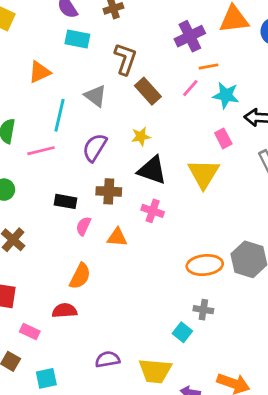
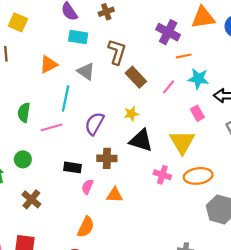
purple cross: (190, 36) -> (168, 32), turned -35
pink line: (190, 88) -> (168, 87), moved
gray triangle: (95, 96) -> (86, 71), moved
pink cross: (153, 211) -> (162, 175), moved
orange ellipse: (205, 265) -> (198, 176), moved

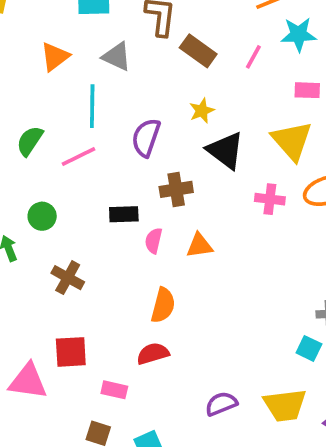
green semicircle: (24, 112) -> (30, 141), turned 36
pink rectangle: (197, 113) -> (307, 90), turned -48
black triangle: (141, 140) -> (225, 150), turned 30

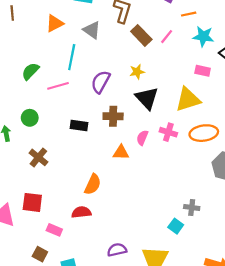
pink line: (253, 57) -> (167, 37), moved
yellow triangle: (292, 141) -> (188, 99), turned 44
pink semicircle: (154, 241) -> (142, 138), moved

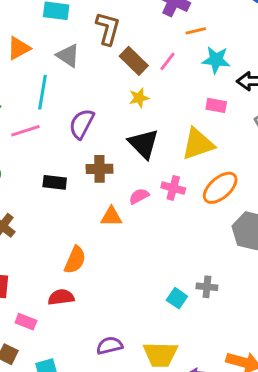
yellow star: (137, 72) -> (139, 98), moved
orange ellipse: (204, 133) -> (220, 188), turned -32
pink semicircle: (142, 138) -> (139, 196), turned 40
cyan square: (176, 226) -> (177, 298), moved

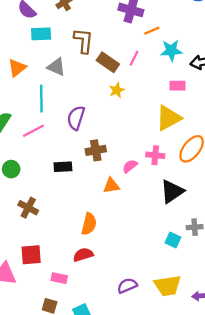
black triangle: (144, 144) -> (172, 192), moved, turned 50

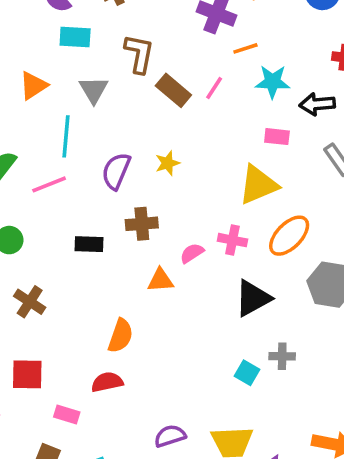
gray triangle: (56, 67) -> (94, 90), turned 30
yellow star: (117, 90) -> (167, 163), moved

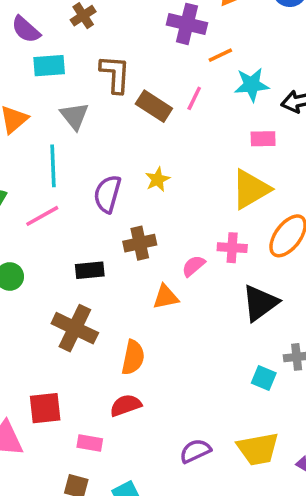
brown cross: (30, 302) -> (75, 328), moved, size x1.4

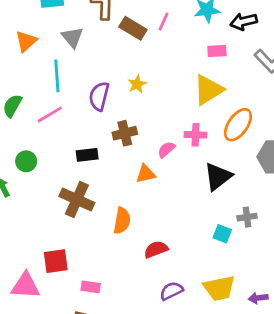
red semicircle: (126, 405) -> (156, 249), moved

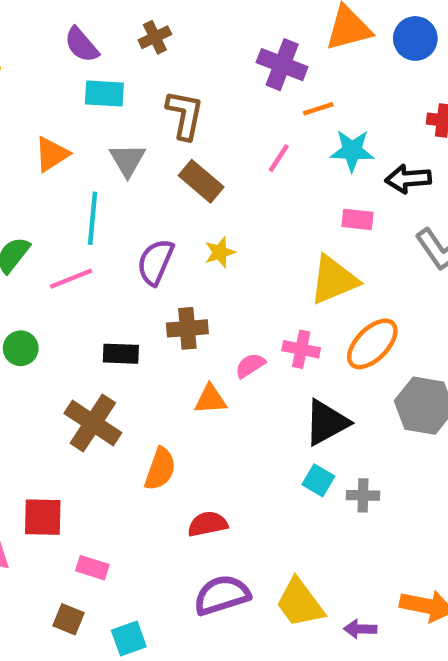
brown rectangle: (133, 28) -> (201, 181), moved
cyan square: (222, 234) -> (318, 480), moved
yellow trapezoid: (219, 288) -> (300, 603), turned 56
purple semicircle: (171, 291) -> (222, 595), size x1.4

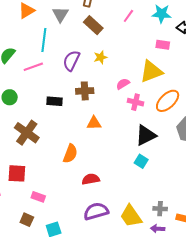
pink semicircle: (250, 365) -> (123, 84), moved
brown cross: (93, 423) -> (27, 133), moved
gray cross: (363, 495) -> (160, 209), moved

